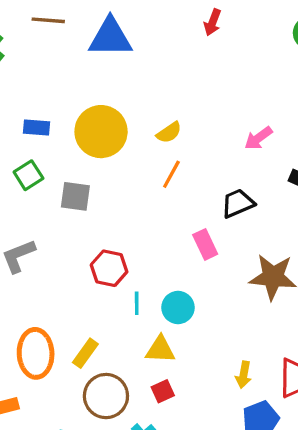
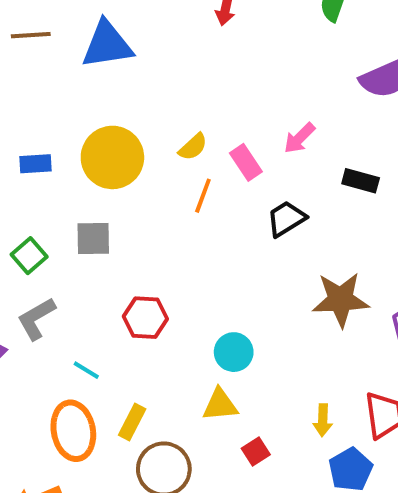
green square: (28, 175) -> (29, 256), moved
pink rectangle: (205, 244) -> (246, 162), moved
cyan line: (137, 303) -> (86, 370), moved, turned -50
red square: (163, 391) -> (256, 452), moved

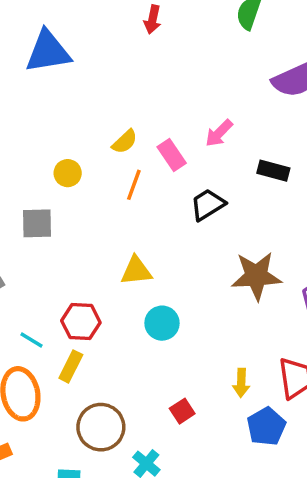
yellow circle: (112, 157) -> (68, 173), moved, size x0.5
red hexagon: (145, 318) -> (81, 322), moved
yellow triangle: (220, 405) -> (136, 271), moved
yellow rectangle: (132, 422) -> (71, 366), moved

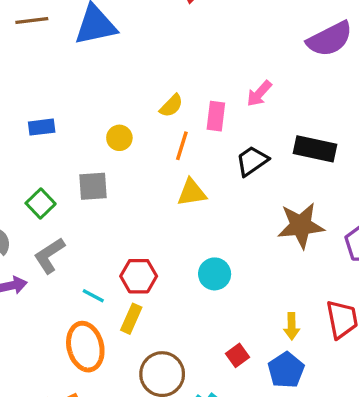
pink rectangle: (172, 155) -> (216, 116), turned 44
black rectangle: (273, 171) -> (315, 149), moved, size x1.4
yellow triangle: (136, 271) -> (192, 192), moved
blue pentagon: (266, 426) -> (286, 370), moved

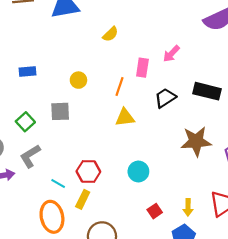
yellow semicircle: (171, 106) -> (110, 34), moved
red square: (237, 355) -> (155, 211), moved

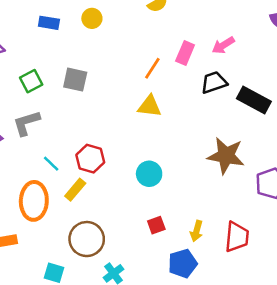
yellow circle: (78, 80) -> (92, 18), moved
black trapezoid: (165, 98) -> (214, 82), moved

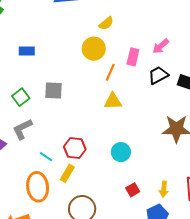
yellow circle: (92, 18) -> (94, 49), moved, size x1.5

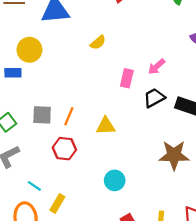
yellow circle: (94, 49) -> (29, 50), moved
orange line: (110, 72) -> (69, 116), moved
red hexagon: (75, 148) -> (64, 149), moved

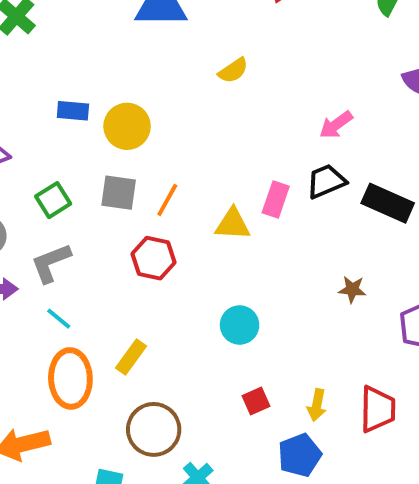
yellow circle: (29, 50) -> (127, 126), moved
pink rectangle: (127, 78) -> (276, 199), moved
brown star: (174, 155) -> (352, 289), size x0.5
cyan line: (34, 186) -> (59, 319), moved

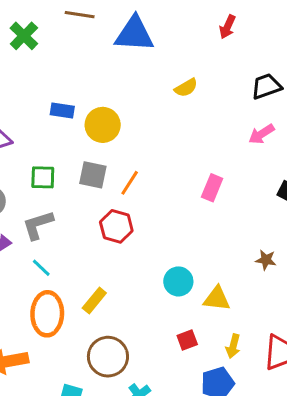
black trapezoid: (326, 181) -> (266, 86), moved
green square: (53, 200) -> (43, 177), turned 30
yellow triangle: (233, 224) -> (217, 299), moved

